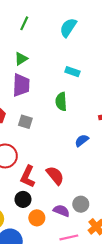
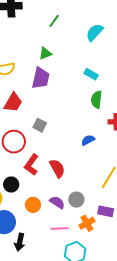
green semicircle: (61, 102) -> (97, 100), moved
gray square: (25, 122) -> (40, 125), moved
black circle: (23, 199) -> (11, 185), moved

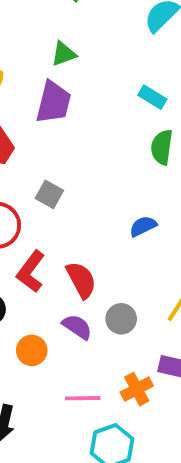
gray circle: (76, 200) -> (121, 319), moved
purple semicircle: (57, 202) -> (77, 327), moved

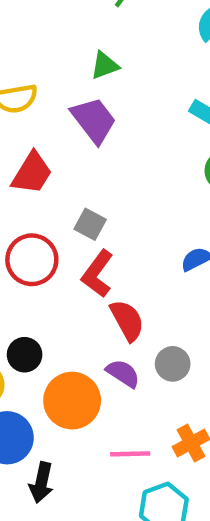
purple trapezoid: (53, 102) -> (94, 120), turned -51
red L-shape: (31, 272) -> (97, 274), moved
orange circle: (32, 350) -> (72, 401), size x1.6

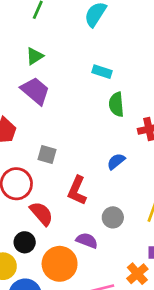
red L-shape: (97, 274) -> (77, 190), moved
red semicircle: (127, 320) -> (41, 214), moved
gray circle: (173, 364) -> (113, 217), moved

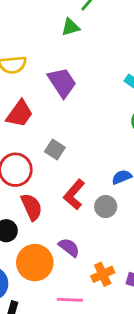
green triangle: (35, 56) -> (70, 27), moved
gray circle: (113, 217) -> (106, 207), moved
orange cross: (137, 274) -> (103, 274), moved

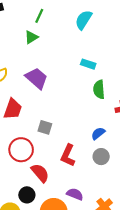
gray circle: (106, 207) -> (101, 157), moved

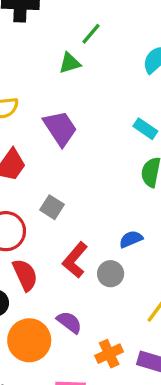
gray circle: (101, 157) -> (111, 274), moved

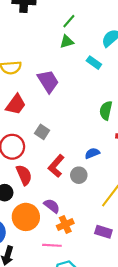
green triangle: (70, 63) -> (67, 42), moved
cyan rectangle: (145, 129) -> (94, 63), moved
orange cross: (109, 354) -> (65, 224), moved

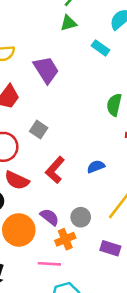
blue semicircle: (92, 153) -> (96, 167), moved
red semicircle: (24, 175) -> (17, 180), turned 138
gray circle: (79, 175) -> (81, 217), moved

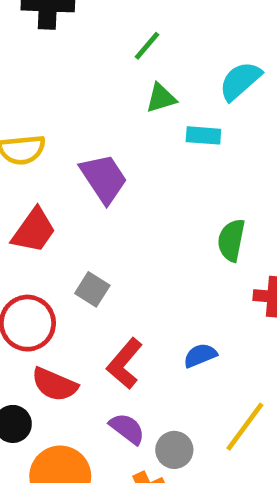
green triangle: (68, 23) -> (161, 98), moved
cyan rectangle: (101, 48) -> (203, 135), turned -30
purple semicircle: (50, 217) -> (127, 429), moved

